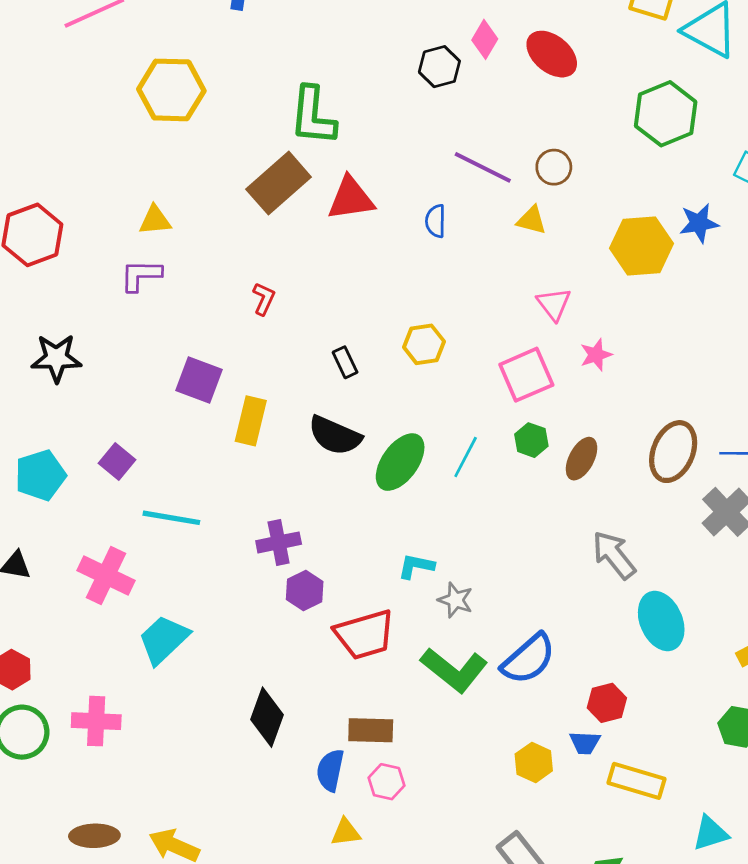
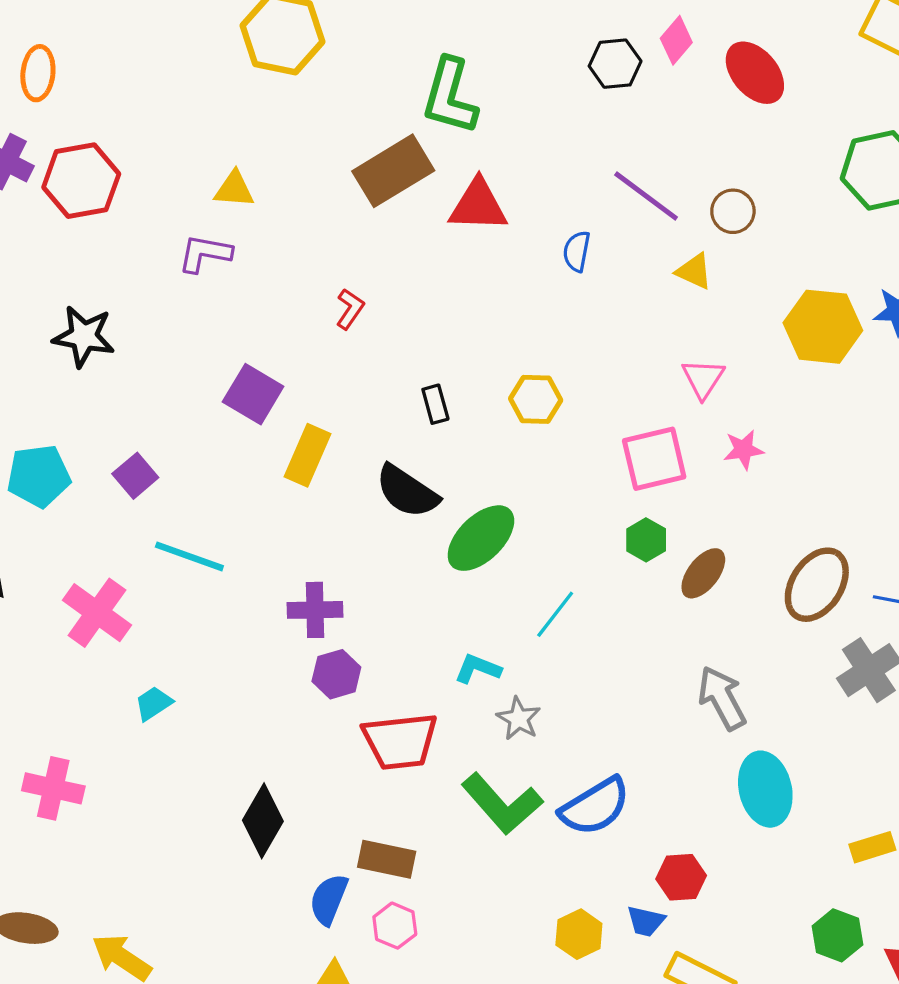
cyan line: (466, 457) -> (555, 614), moved
cyan trapezoid: (164, 640) -> (153, 703), size x0.6

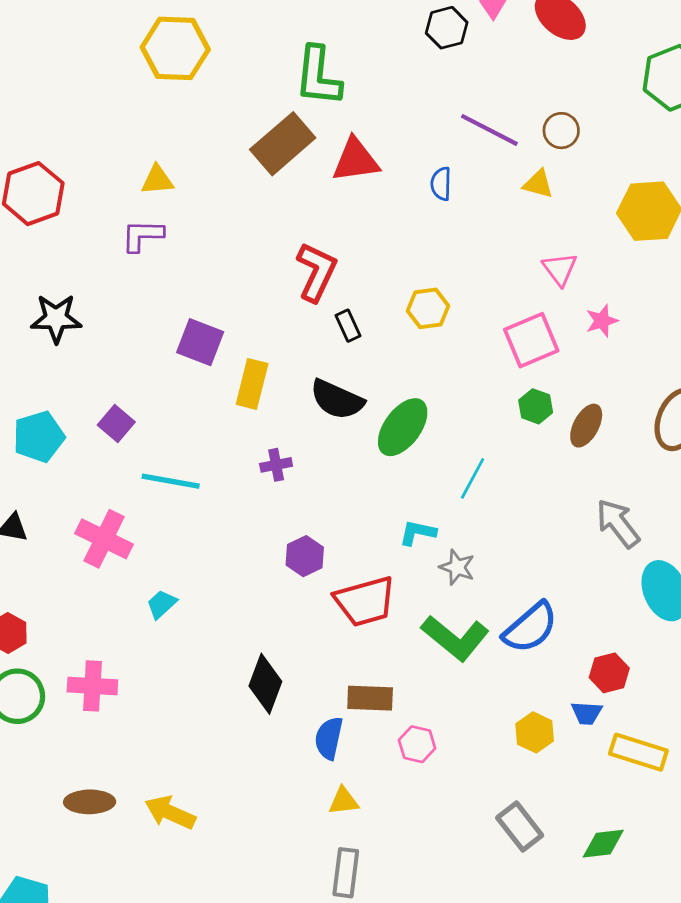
red L-shape: (350, 309) -> (316, 272), moved, size x1.8
purple cross: (315, 610) -> (276, 465), moved, size x0.7
pink hexagon: (395, 926) -> (417, 744), moved

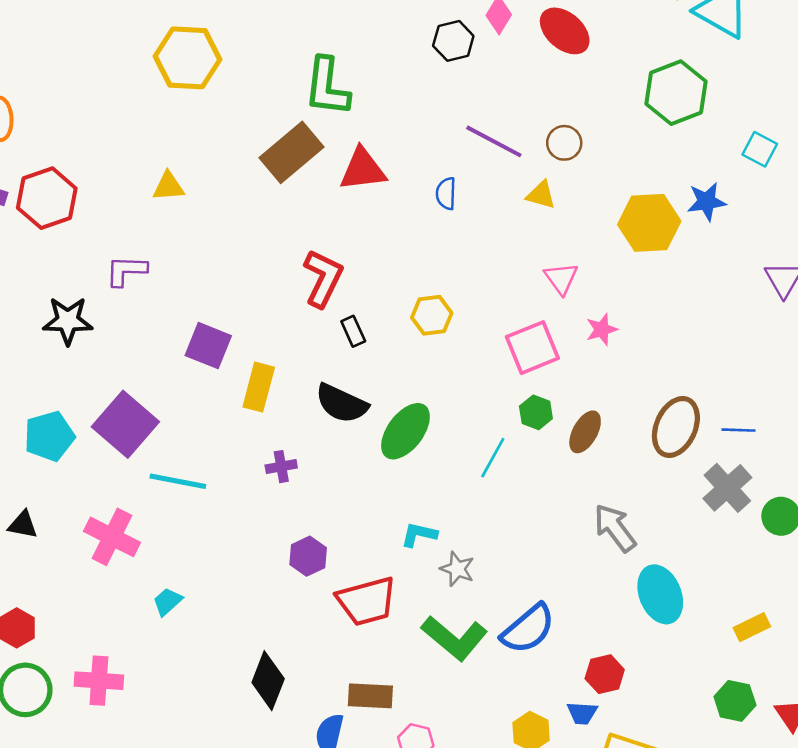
purple L-shape: (142, 236) -> (126, 271), moved
purple square: (116, 424) -> (125, 424), size x1.8
cyan line: (473, 478) -> (493, 458), moved

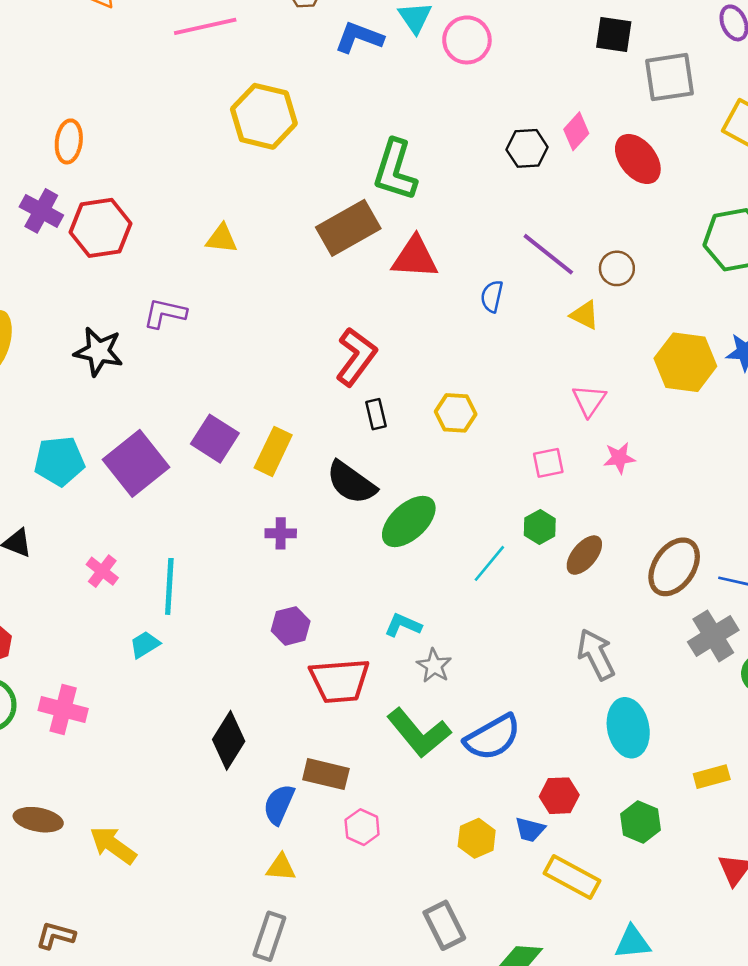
purple square: (208, 346) -> (215, 439), moved
pink square: (532, 348) -> (548, 463), size x0.6
cyan line: (178, 481) -> (169, 586), moved, turned 72
pink cross: (112, 537) -> (102, 571), size x0.6
green hexagon: (735, 701) -> (641, 822), moved

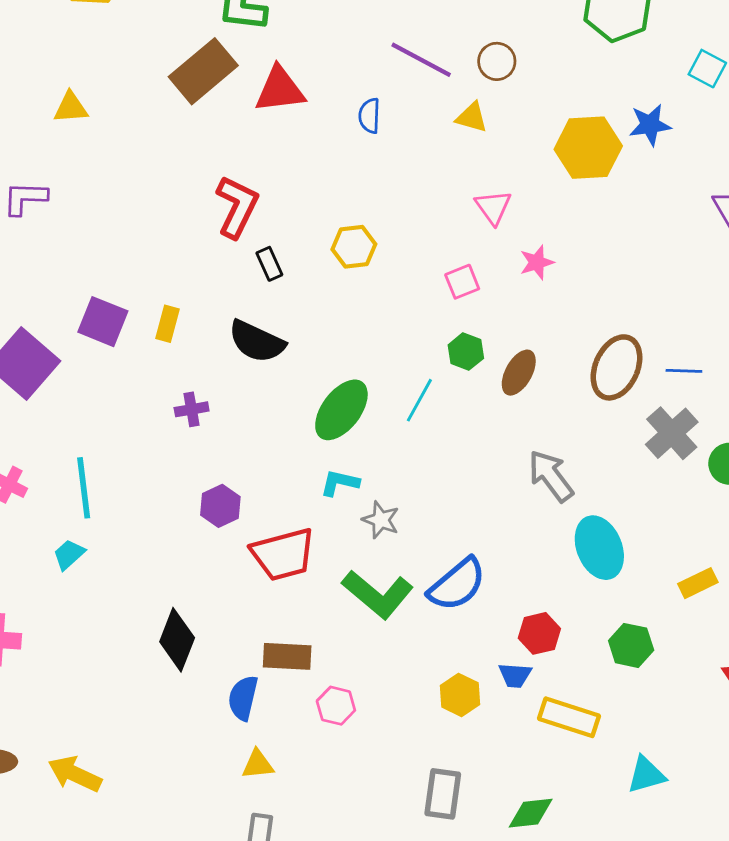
yellow rectangle: (273, 451) -> (167, 324), size x0.7
green ellipse: (409, 521) -> (341, 410), moved
gray rectangle: (444, 925) -> (443, 794), turned 45

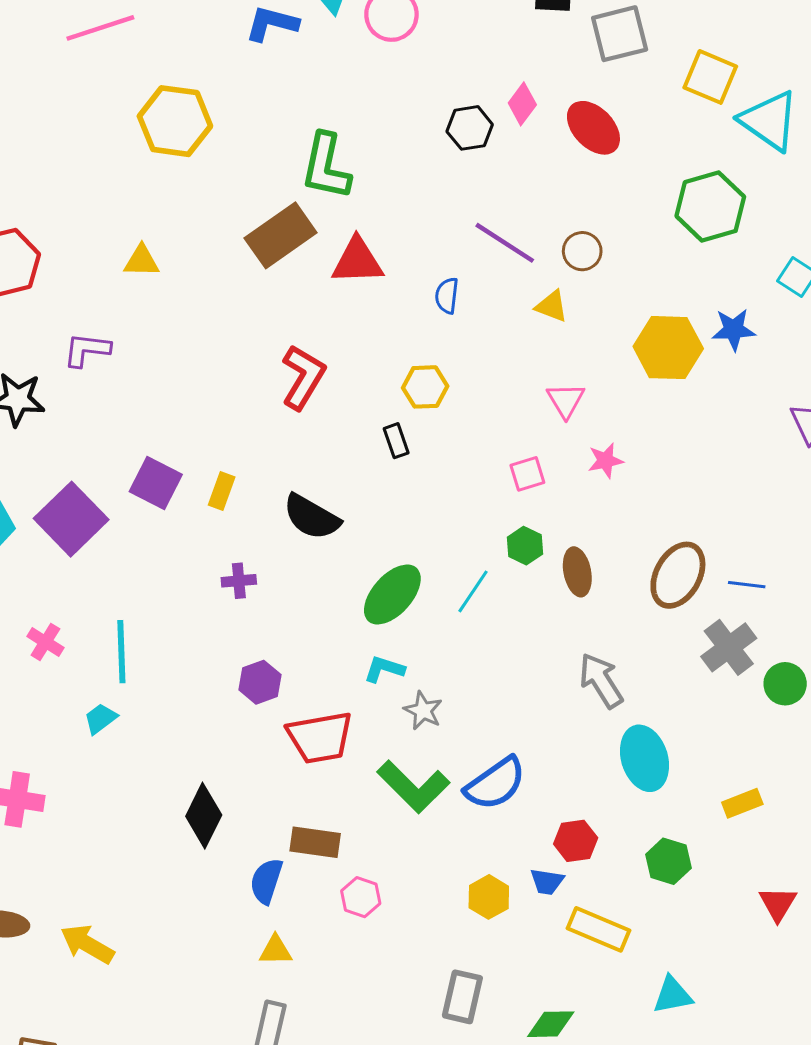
yellow hexagon: (354, 247) -> (425, 387), moved
black rectangle: (269, 264) -> (396, 441), moved
brown ellipse: (519, 373) -> (577, 572), turned -45

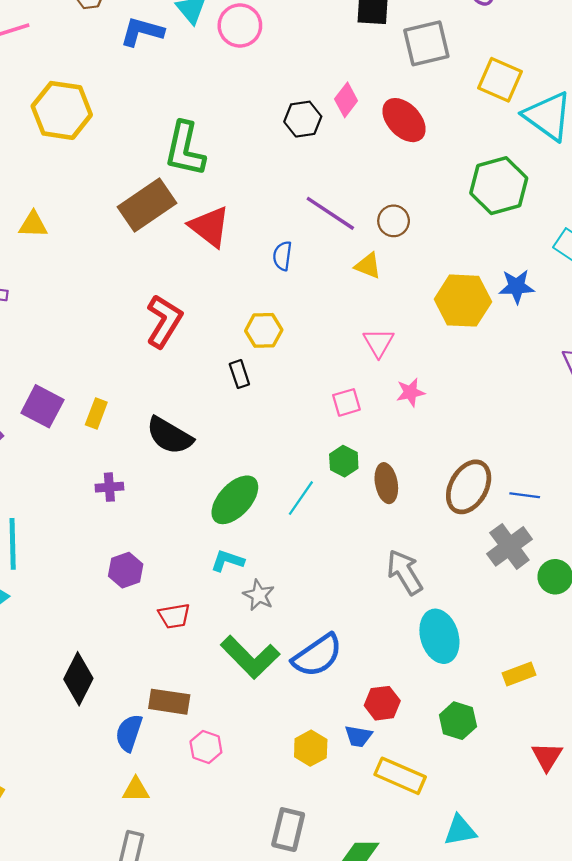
red triangle: (357, 261) -> (210, 227), turned 39
red trapezoid: (320, 737) -> (174, 616), size x0.6

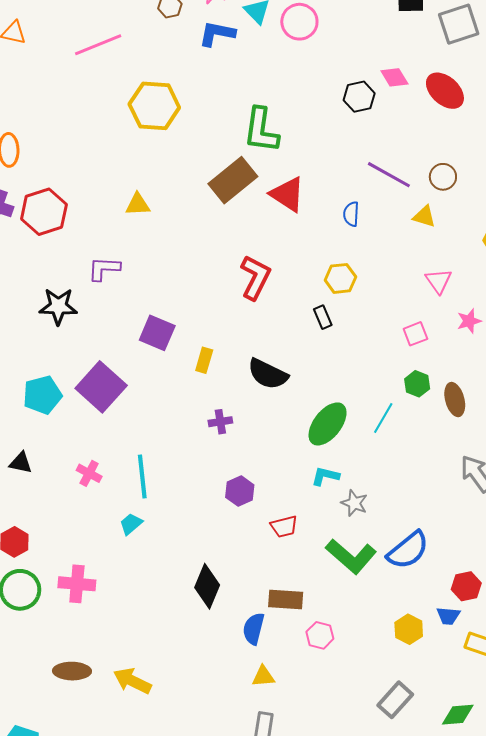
pink diamond: (346, 100) -> (394, 77), turned -64
purple square: (42, 406) -> (157, 333), moved
gray rectangle: (288, 830) -> (395, 700), turned 33

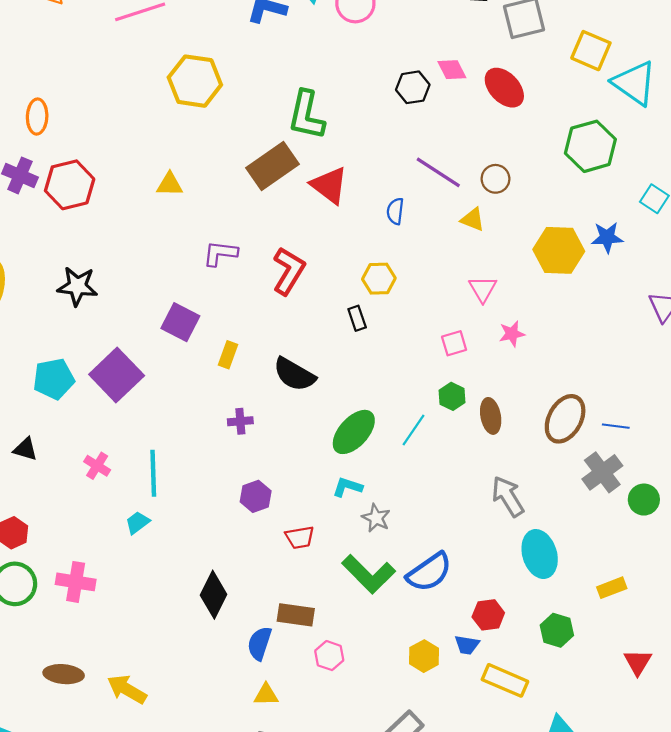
purple L-shape: (104, 269) -> (220, 253), moved

